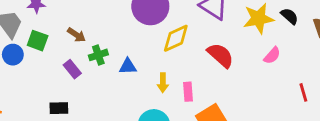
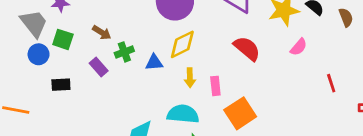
yellow diamond: (176, 38) -> (182, 44), moved
black rectangle: (59, 108) -> (61, 85), moved

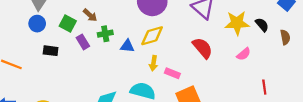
green square: (63, 39) -> (68, 23), moved
pink rectangle: (215, 86) -> (172, 73), turned -72

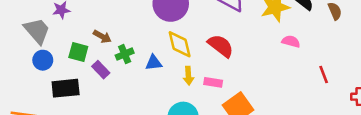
yellow diamond: (152, 36) -> (180, 44), turned -75
red semicircle: (203, 48) -> (221, 46), moved
black rectangle: (51, 51) -> (66, 88), size x1.5
pink semicircle: (244, 54) -> (291, 41), turned -112

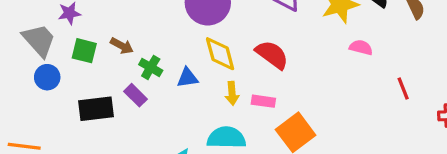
green square: (78, 52) -> (84, 51), moved
green cross: (125, 54) -> (151, 67), turned -36
purple rectangle: (101, 70) -> (135, 95), moved
black rectangle: (66, 88) -> (96, 109), moved

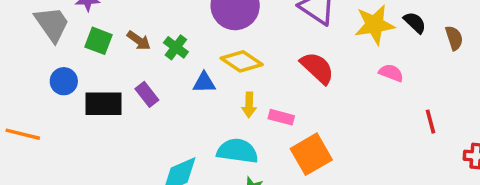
yellow diamond: (220, 54) -> (242, 61), turned -48
red semicircle: (272, 55) -> (317, 68), moved
green cross: (151, 67) -> (176, 47), moved
blue circle: (47, 77) -> (64, 81), moved

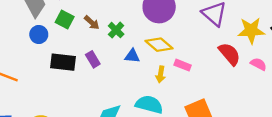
red semicircle: (317, 68) -> (229, 54), moved
blue circle: (64, 81) -> (39, 34), moved
pink rectangle: (281, 117) -> (183, 65), moved

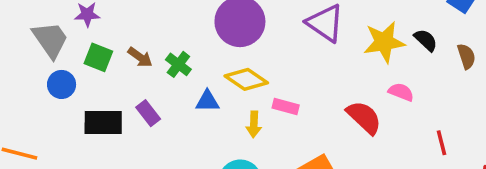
red semicircle: (229, 54) -> (364, 117), moved

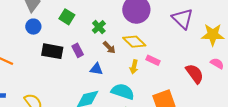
green square: (98, 57) -> (67, 17), moved
brown arrow: (140, 57) -> (109, 47), moved
blue triangle: (207, 101) -> (96, 69), moved

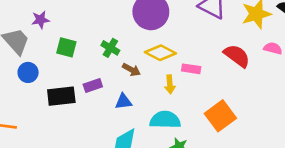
purple rectangle: (78, 50) -> (93, 85), turned -64
red semicircle: (195, 74) -> (237, 56), moved

